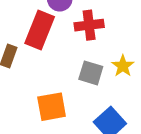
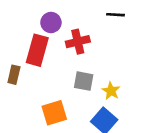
yellow star: (123, 66) -> (111, 91), moved

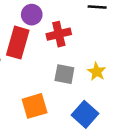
yellow star: (111, 91) -> (97, 72), moved

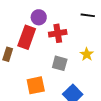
yellow star: (97, 72) -> (87, 54), moved

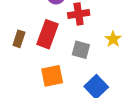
red rectangle: (27, 37) -> (48, 34), moved

